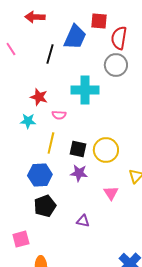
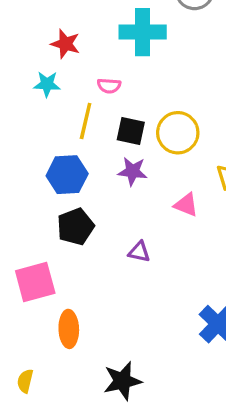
pink semicircle: (59, 115) -> (109, 86), moved
pink triangle: (111, 193) -> (186, 205), turned -35
pink square: (21, 239) -> (35, 282), size x1.4

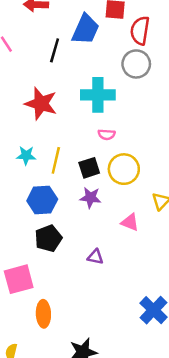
red star: (65, 44) -> (41, 104), size x1.5
cyan star: (47, 84) -> (26, 155), moved
pink semicircle: (109, 86) -> (107, 134), moved
black square: (131, 131) -> (89, 168), turned -30

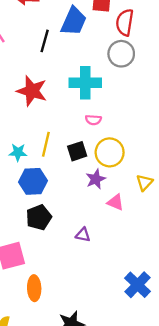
cyan star: (26, 155) -> (18, 152), moved
purple star: (90, 198) -> (96, 179), moved, turned -30

